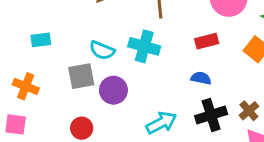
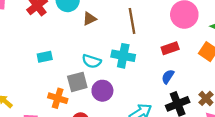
blue semicircle: (201, 78) -> (168, 77), turned -64
orange cross: (26, 86) -> (58, 98), moved

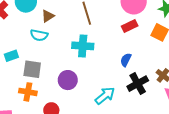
red rectangle: (170, 48) -> (130, 26), moved
cyan semicircle: (92, 61) -> (39, 35), moved
gray square: (77, 82) -> (32, 69), moved, turned 30

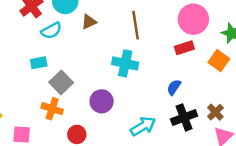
cyan semicircle: (39, 35) -> (51, 31), moved, turned -48
gray square: (32, 69) -> (61, 82), turned 30

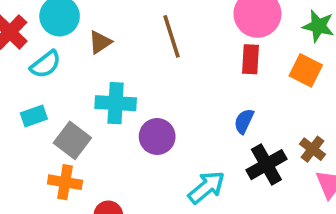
red rectangle: (184, 48) -> (251, 59), turned -60
cyan cross: (125, 63) -> (116, 103), moved
purple circle: (102, 101) -> (157, 137), moved

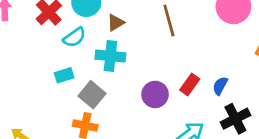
red rectangle: (251, 59) -> (190, 84), moved, turned 30
cyan cross: (116, 103) -> (110, 56), moved

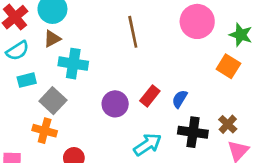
brown triangle: (116, 23) -> (52, 39), moved
cyan semicircle: (74, 37) -> (18, 51), moved
black cross: (235, 119) -> (193, 132), turned 32

